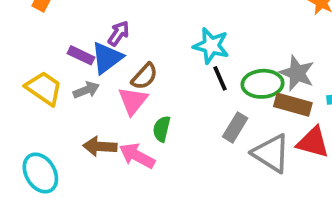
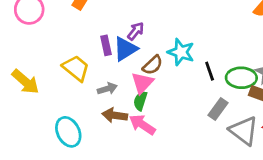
cyan star: (211, 46) -> (181, 52), moved
purple rectangle: (81, 55) -> (106, 45), turned 48
gray arrow: (86, 90) -> (107, 89), moved
green semicircle: (162, 129) -> (140, 101), moved

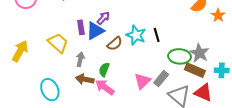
black line: (210, 71) -> (157, 35), moved
yellow arrow: (25, 82) -> (20, 51), turned -105
pink triangle: (142, 83) -> (142, 81), moved
gray arrow: (107, 89) -> (80, 59), turned -64

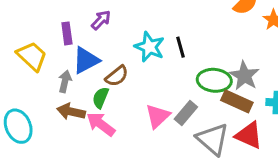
blue triangle: (95, 31) -> (86, 60), moved
brown semicircle: (115, 44) -> (117, 76), moved

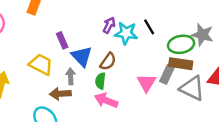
purple arrow: (101, 20) -> (109, 25), moved
blue triangle: (86, 60) -> (82, 56), turned -30
brown rectangle: (237, 101) -> (181, 64), moved
brown arrow: (71, 112) -> (60, 94), moved

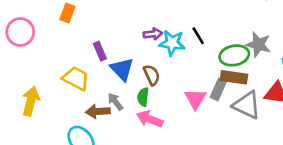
purple arrow: (109, 25) -> (153, 34), turned 56
brown semicircle: (108, 62) -> (152, 75), turned -60
gray arrow: (71, 76) -> (115, 102), moved, turned -35

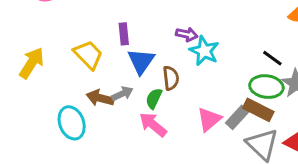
black line: (198, 36) -> (272, 58), moved, turned -42
gray arrow: (115, 102) -> (122, 94), turned 84

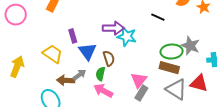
purple arrow: (187, 34) -> (113, 28), size x1.5
black line: (272, 58) -> (158, 17), moved
gray rectangle: (237, 117) -> (141, 93), moved

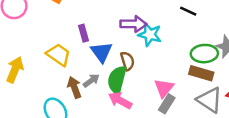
green semicircle: (100, 74) -> (117, 80), size x1.6
brown arrow: (66, 80) -> (74, 87), turned 66

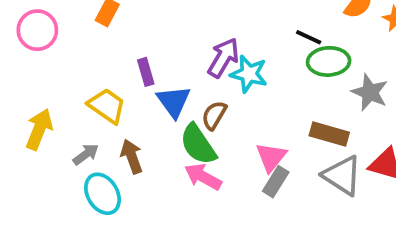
purple arrow: (134, 24) -> (223, 58), turned -60
green ellipse: (204, 54) -> (329, 61), moved
brown semicircle: (127, 61) -> (214, 115), turned -132
green semicircle: (117, 80) -> (198, 144), turned -48
gray arrow: (91, 81) -> (86, 154), moved

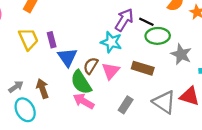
purple arrow: (223, 58) -> (124, 20), moved
yellow trapezoid: (107, 106) -> (28, 39), moved, turned 30
brown rectangle: (329, 134) -> (143, 68), moved
pink triangle: (271, 157) -> (111, 71), moved

